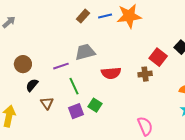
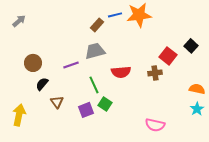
brown rectangle: (83, 16) -> (97, 25), moved
green line: (74, 86) -> (94, 85), moved
pink semicircle: (145, 126) -> (155, 125), turned 126

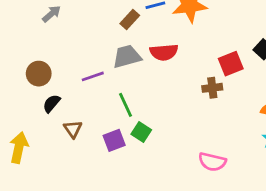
gray arrow: (19, 21) -> (52, 14), moved
red square: (168, 56) -> (231, 64), turned 30
red semicircle: (121, 72) -> (164, 52), moved

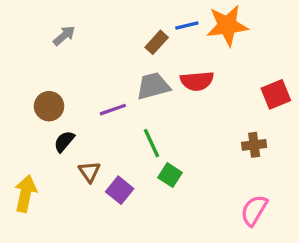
brown cross: (212, 88) -> (254, 145), moved
purple square: (114, 140) -> (120, 190), moved, turned -30
pink semicircle: (212, 162) -> (254, 210), turned 108

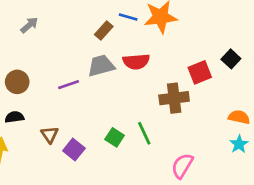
blue line: (187, 26) -> (128, 17), turned 30
black semicircle: (64, 141) -> (14, 117), moved, turned 42
green line: (152, 143) -> (144, 133), moved
brown cross: (254, 145) -> (174, 98), moved, size x1.5

